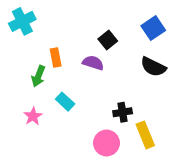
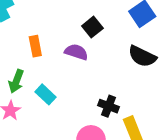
green arrow: (38, 76) -> (16, 81), moved
black cross: (123, 112) -> (109, 106), turned 30

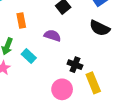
purple semicircle: (76, 52) -> (52, 36), moved

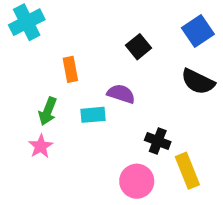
cyan rectangle: (29, 56) -> (93, 115), moved, turned -48

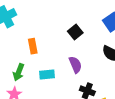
purple semicircle: (121, 94) -> (75, 65), moved, turned 49

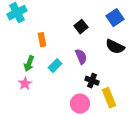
cyan rectangle: (47, 74) -> (55, 66), turned -40

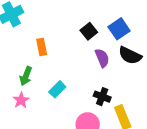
blue square: (115, 18) -> (119, 29), moved
purple semicircle: (81, 57) -> (102, 58), moved
cyan rectangle: (55, 66) -> (57, 89), moved

